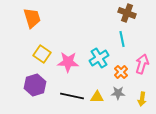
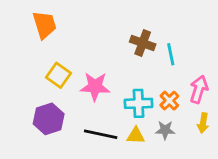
brown cross: (127, 13) -> (143, 43), moved
cyan cross: (99, 58) -> (138, 103), moved, turned 30
yellow arrow: (142, 99) -> (203, 123), moved

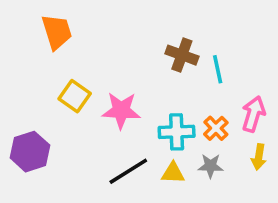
purple hexagon: (49, 119) -> (30, 152), moved
black line: (101, 134) -> (128, 171), turned -44

